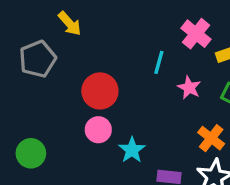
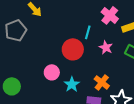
red circle: (100, 91) -> (73, 49), moved
orange cross: (211, 138) -> (102, 82), moved

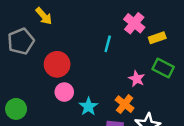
pink star: (106, 47) -> (137, 79), moved
red circle: (73, 49) -> (57, 64), moved

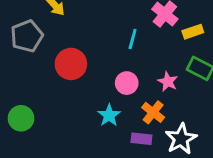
pink circle: (64, 92) -> (127, 83), moved

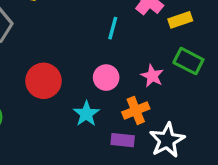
red circle: (71, 64) -> (44, 81), moved
orange cross: (153, 112) -> (136, 110), turned 30

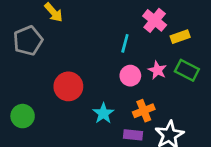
pink star: (152, 76) -> (157, 70), moved
pink circle: (106, 78) -> (130, 76), moved

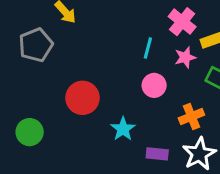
pink star: (157, 70) -> (185, 57), moved, turned 30
orange cross: (144, 111) -> (191, 117), moved

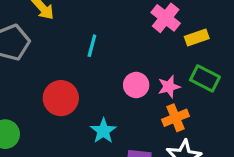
cyan line: (148, 48) -> (92, 46), moved
pink star: (185, 57) -> (169, 87), moved

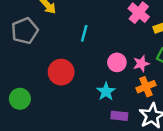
cyan star: (103, 131) -> (106, 92), moved

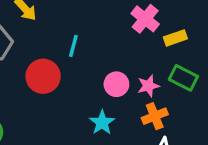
red circle: (61, 72) -> (43, 76), moved

